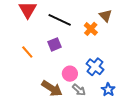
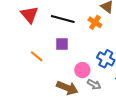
purple square: (55, 44) -> (62, 44), turned 32

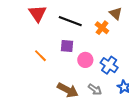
pink circle: (82, 70) -> (85, 60), moved

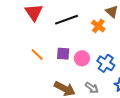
black line: (70, 21) -> (66, 20), turned -40
purple square: (67, 46) -> (63, 54), moved

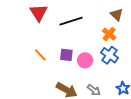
orange cross: (98, 26) -> (109, 34), moved
blue cross: (106, 63) -> (110, 55), moved

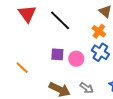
black line: (71, 21) -> (60, 20), turned 65
orange line: (40, 55) -> (22, 68), moved

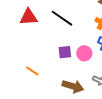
red triangle: (27, 14) -> (28, 17), turned -48

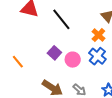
purple square: (65, 52) -> (54, 53), turned 32

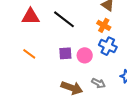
purple square: (54, 53) -> (65, 53), turned -32
orange line: (18, 62) -> (29, 54), moved

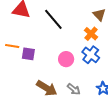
purple square: (65, 53) -> (28, 54), moved
orange line: (29, 54) -> (12, 46), turned -40

